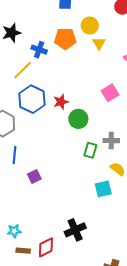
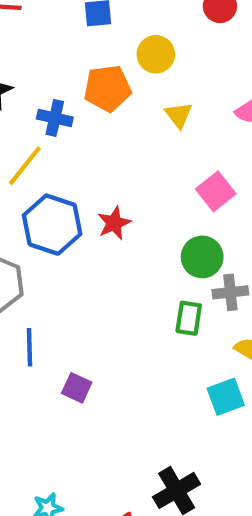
yellow triangle: (99, 43) -> (179, 115), moved
green circle: (78, 119) -> (202, 257), moved
purple square: (34, 176) -> (77, 388), turned -32

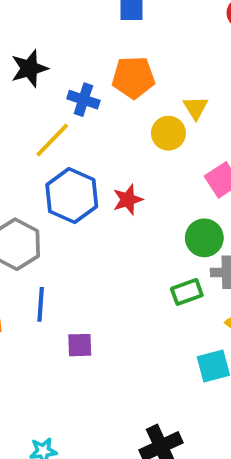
yellow circle: (156, 54) -> (168, 133), moved
green rectangle: (189, 318) -> (187, 292), turned 56
purple square: (77, 388) -> (80, 345), turned -32

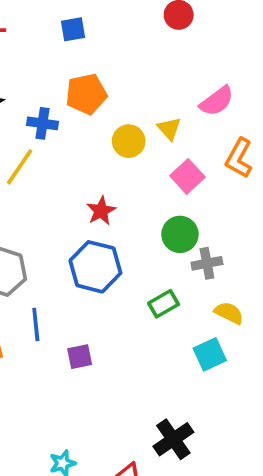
yellow triangle: (195, 108) -> (169, 129), moved
blue hexagon: (72, 196) -> (95, 267), moved
green rectangle: (187, 292) -> (164, 304), moved

